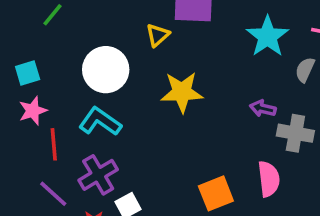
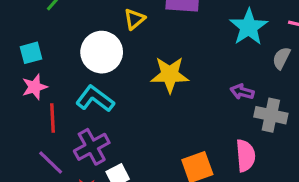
yellow triangle: (158, 35) -> (134, 19), moved

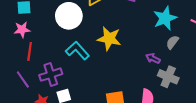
gray semicircle: (281, 58) -> (172, 42), moved
cyan L-shape: (95, 99) -> (77, 50), moved

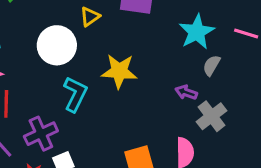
cyan L-shape: (77, 50) -> (75, 94), turned 75
gray cross: (168, 77) -> (212, 116), turned 36

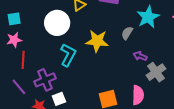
gray semicircle: (212, 65) -> (127, 33), moved

